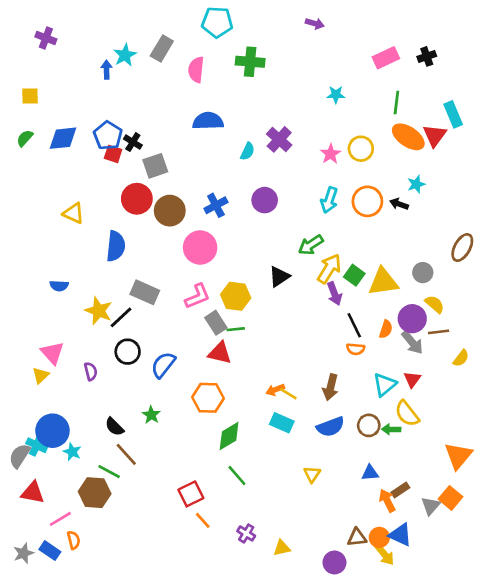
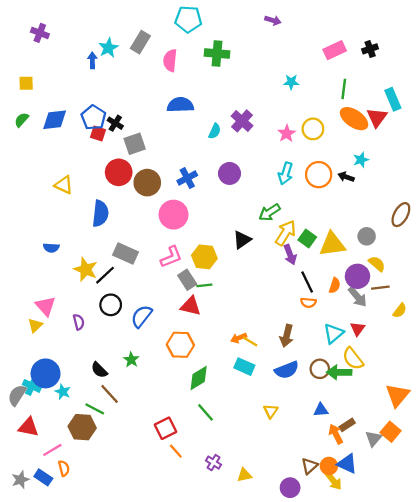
green arrow: (391, 429) -> (339, 372), size x1.5
brown triangle: (357, 537) -> (309, 466), turned -36

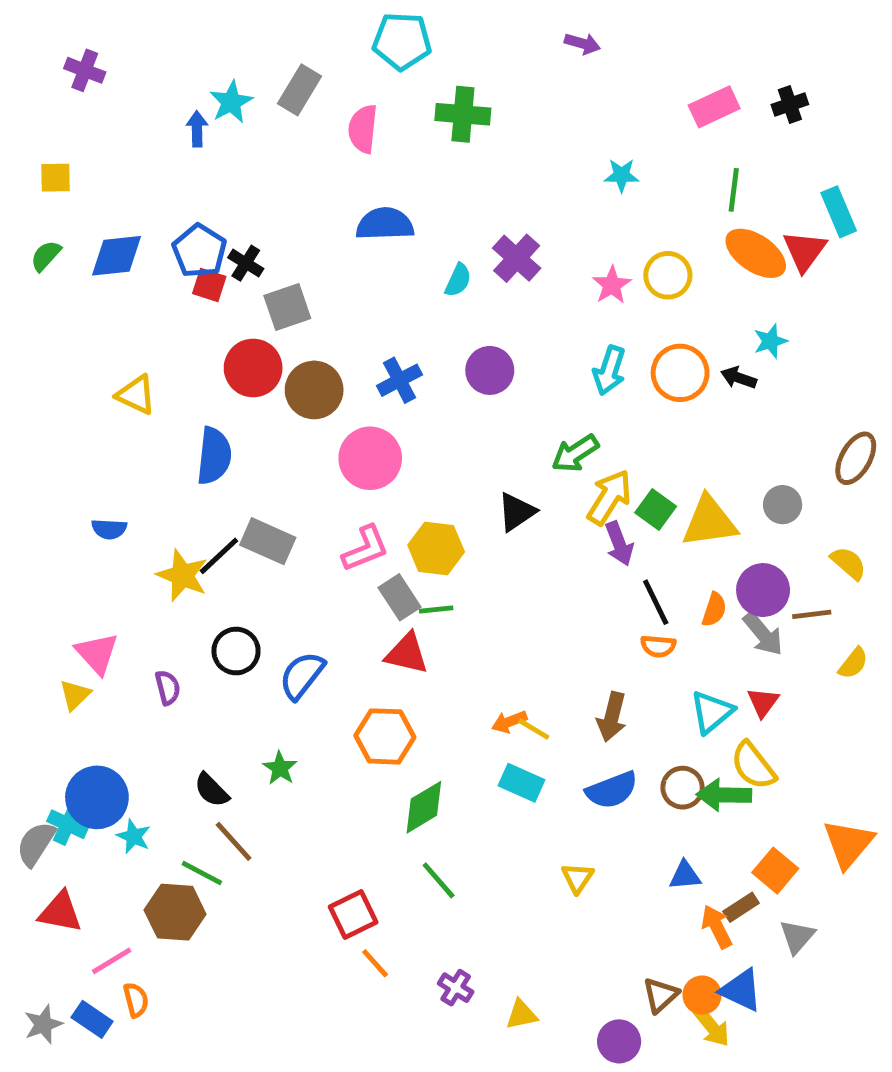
yellow semicircle: (377, 264) -> (848, 563), moved
black line: (105, 275) -> (219, 556), moved
orange square: (391, 432) -> (775, 871), moved

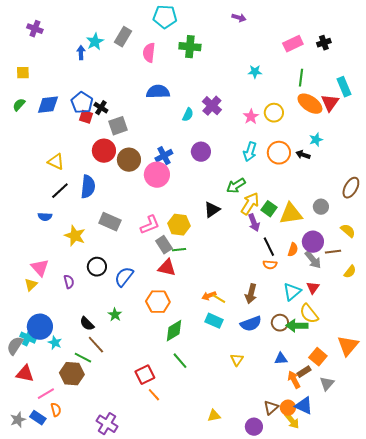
pink circle: (370, 458) -> (157, 175), moved
black line: (219, 556) -> (60, 191), moved
purple cross: (456, 988) -> (107, 424), moved, size x1.5

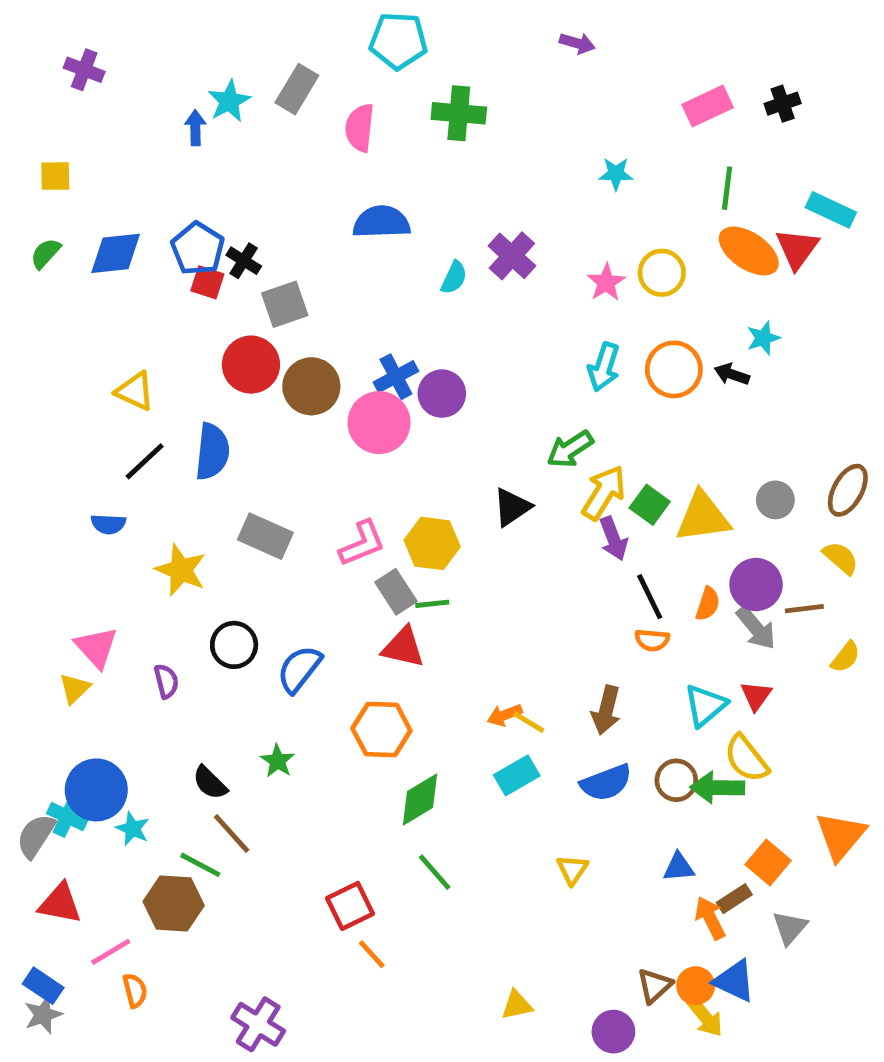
cyan rectangle: (344, 87) -> (831, 210), turned -42
purple circle: (201, 152) -> (442, 394), moved
brown ellipse: (351, 188) -> (848, 490), moved
cyan rectangle: (214, 321) -> (517, 775), turned -54
blue rectangle: (38, 418) -> (43, 986), moved

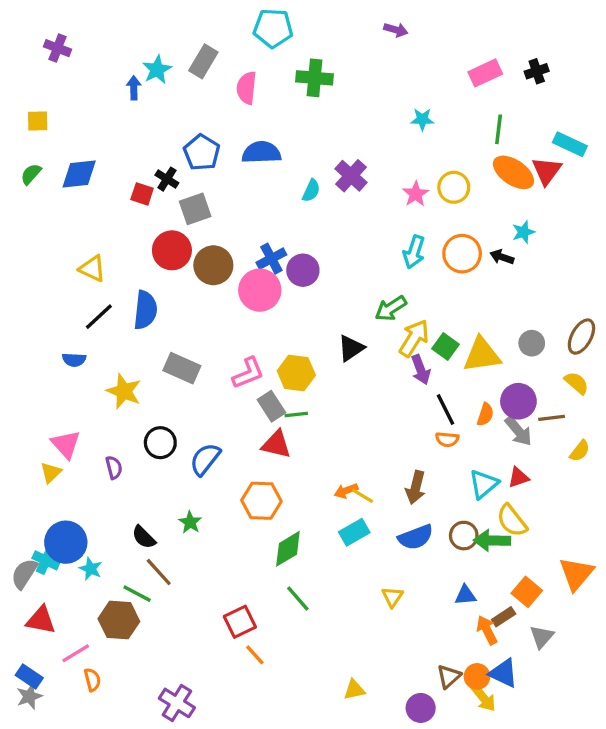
blue pentagon: (198, 249) -> (202, 152), moved
red triangle: (756, 696) -> (518, 477), turned 35

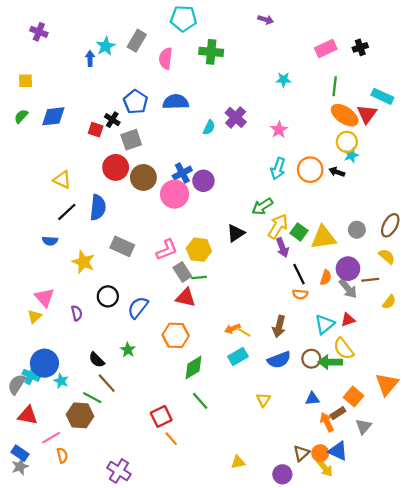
yellow circle: (454, 187) -> (347, 142), moved

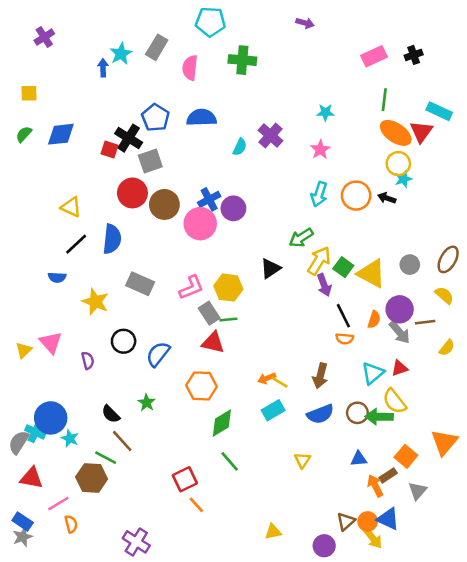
purple cross: (39, 32) -> (44, 37), turned 36
cyan star: (283, 80) -> (325, 112), moved
black cross: (112, 120) -> (129, 138), size x1.5
yellow triangle: (324, 237) -> (371, 274), turned 36
yellow triangle: (34, 316) -> (24, 350), moved

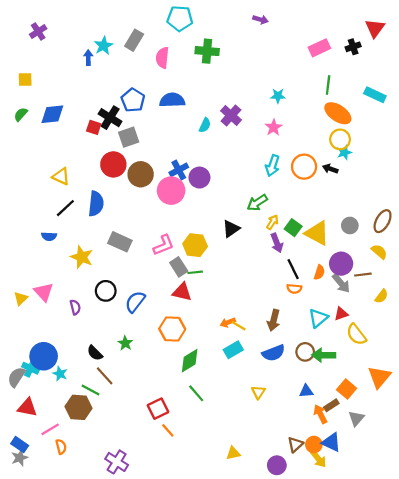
red triangle: (421, 132) -> (375, 28), moved
yellow arrow: (319, 261) -> (272, 222), size x0.6
yellow semicircle: (394, 401) -> (356, 334), moved

